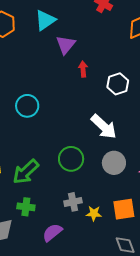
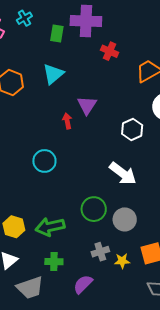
purple triangle: (66, 45) -> (87, 105), moved
red arrow: (83, 69) -> (67, 121), moved
gray circle: (114, 163) -> (125, 219), moved
green arrow: (26, 172) -> (50, 227), turned 36

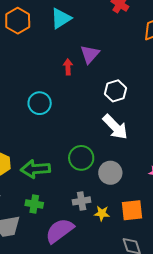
white hexagon: (132, 130) -> (115, 91), moved
purple semicircle: (83, 284) -> (60, 231), size x1.4

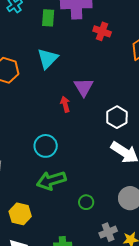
green circle: (81, 158) -> (86, 202), moved, size x0.6
green arrow: (35, 169) -> (51, 180), moved

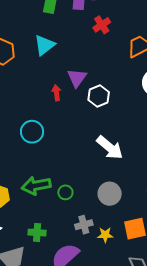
red cross: (102, 31) -> (102, 25), turned 30
white hexagon: (117, 117) -> (99, 96), moved
green arrow: (51, 180) -> (36, 186), moved

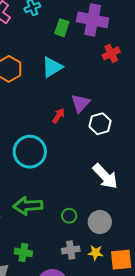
red arrow: (56, 93) -> (58, 116), turned 35
cyan circle: (32, 132) -> (30, 152), size x1.4
green circle: (65, 192) -> (69, 216), moved
yellow star: (105, 235) -> (96, 253), moved

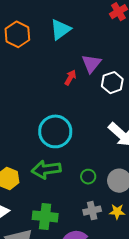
cyan circle: (30, 152) -> (55, 131), moved
green cross: (23, 252) -> (45, 216), size x1.4

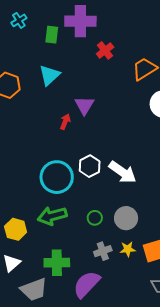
white hexagon: (112, 83) -> (90, 166), moved

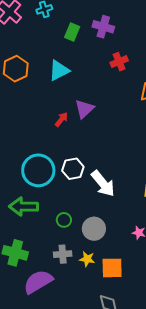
purple cross: (80, 21) -> (103, 27), size x0.7

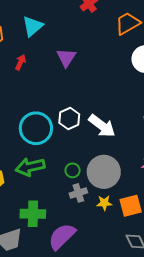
red arrow: (61, 119) -> (20, 62), moved
gray circle: (94, 229) -> (104, 172), size x1.4
gray cross: (63, 254) -> (78, 193), moved

